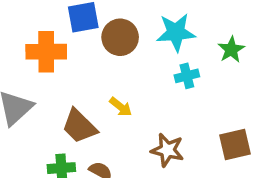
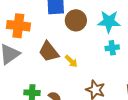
orange cross: (46, 52) -> (18, 26), moved
brown trapezoid: (79, 126) -> (49, 52), moved

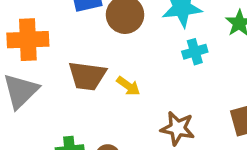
brown trapezoid: (49, 52) -> (87, 76), turned -35

